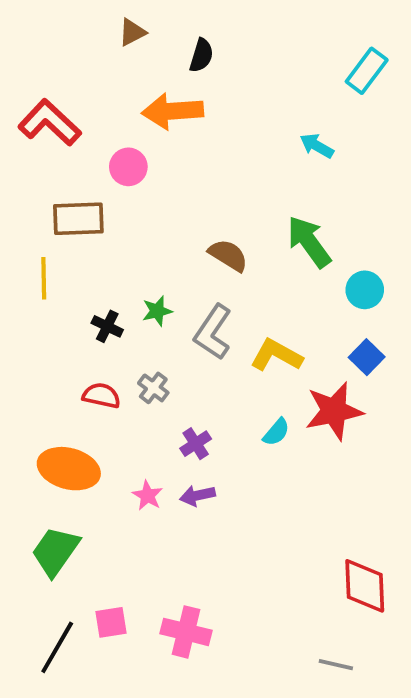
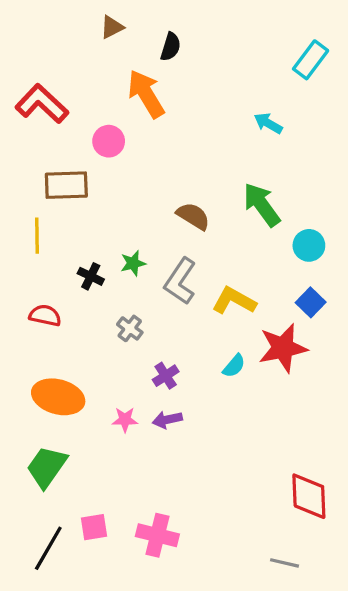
orange arrow: (173, 111) -> (146, 94), turned 63
red semicircle: (101, 396) -> (45, 315), moved
pink star: (148, 496) -> (125, 420), turned -30

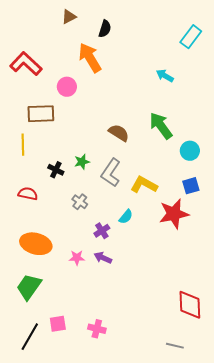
blue square: (311, 302) -> (191, 186), turned 30
cyan semicircle: (234, 366) -> (126, 217), moved
purple arrow: (167, 420) -> (103, 258), turned 36
pink cross: (157, 535) -> (97, 329), size x0.7

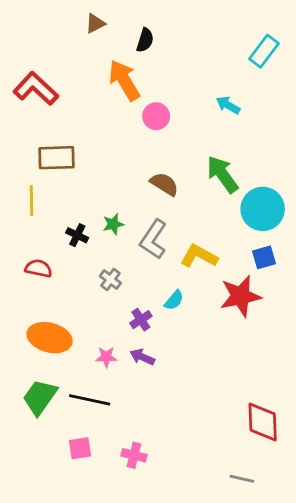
pink circle: (67, 87) -> (156, 116), moved
cyan circle: (190, 151) -> (263, 209), size x1.6
black line: (30, 337) -> (90, 400), moved, turned 72

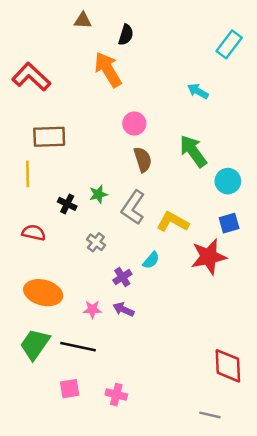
brown triangle: (95, 24) -> (83, 20), turned 30
pink circle: (156, 116) -> (134, 124), moved
brown semicircle: (164, 184) -> (143, 160), turned 40
cyan circle: (263, 209) -> (228, 181), size x0.7

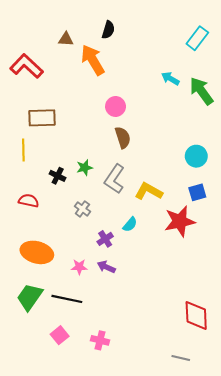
brown triangle: (83, 20) -> (66, 39), moved
green arrow: (193, 151) -> (201, 91), moved
pink square: (70, 389) -> (60, 335), turned -30

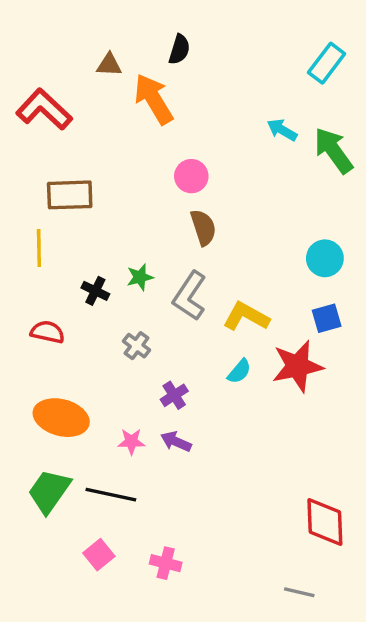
cyan semicircle: (130, 224) -> (239, 371), moved

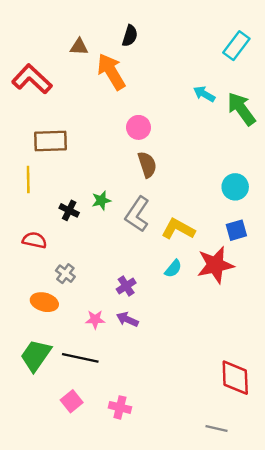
gray cross: (137, 346) -> (65, 274), moved
orange ellipse: (61, 418) -> (44, 302), size x0.7

